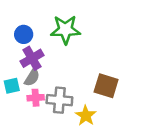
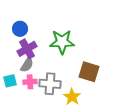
green star: (65, 30) -> (62, 42), moved
cyan square: (12, 86) -> (10, 81), moved

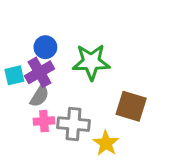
blue circle: (20, 29) -> (45, 47), moved
cyan square: (10, 81) -> (14, 75), moved

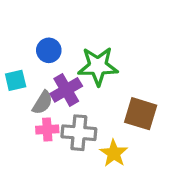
purple cross: (39, 72) -> (66, 90), moved

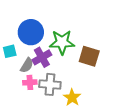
blue circle: (49, 50) -> (31, 32), size x1.6
brown square: (141, 114) -> (89, 56), moved

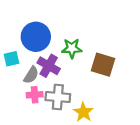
green star: (62, 42) -> (72, 48), size x0.7
purple cross: (42, 57) -> (49, 66), turned -30

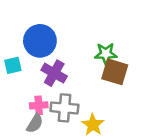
green star: (72, 48) -> (106, 54), moved
gray semicircle: (31, 75) -> (35, 123), moved

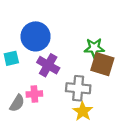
gray cross: (64, 108) -> (78, 88), moved
gray semicircle: (35, 123) -> (17, 103), moved

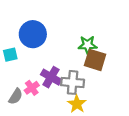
purple cross: (48, 65) -> (51, 77), moved
pink cross: (34, 94) -> (32, 88), turned -32

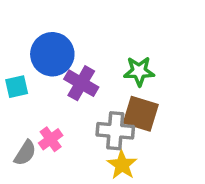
brown square: (95, 60) -> (141, 114), moved
purple cross: (51, 77) -> (81, 83), moved

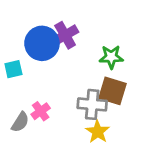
purple cross: (81, 83) -> (65, 35), moved, turned 30

